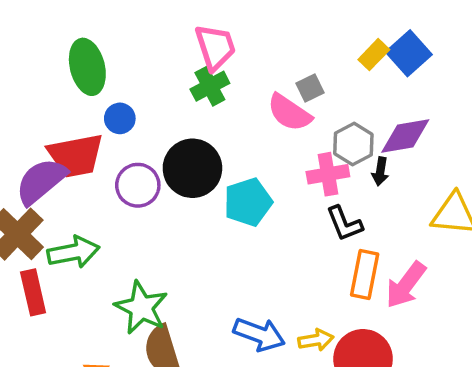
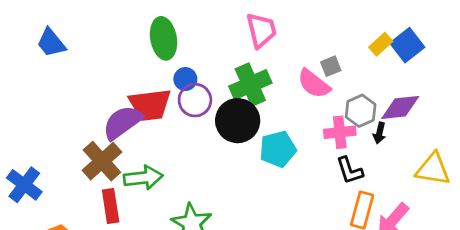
green cross: (210, 86) -> (250, 85), moved, size x1.4
purple circle: (138, 185) -> (195, 100), moved

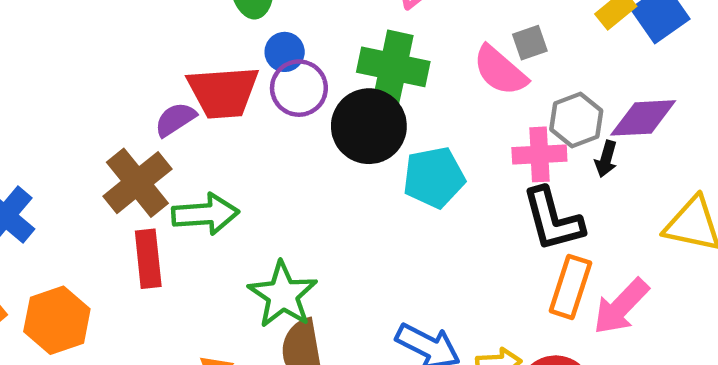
green cross: (250, 85) -> (393, 67), turned 33
purple semicircle: (122, 122) -> (175, 119), size x0.6
black L-shape: (350, 170) -> (553, 219), size x1.4

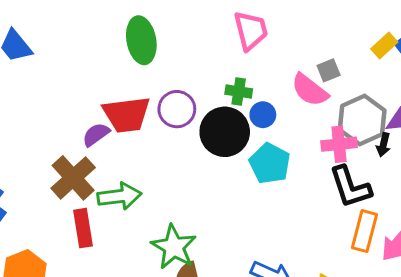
blue circle: (285, 52) -> (263, 115), moved
green cross: (393, 67) -> (239, 92), size x0.6
gray hexagon: (576, 120) -> (362, 120), size x1.4
cyan pentagon: (434, 177) -> (270, 163), turned -30

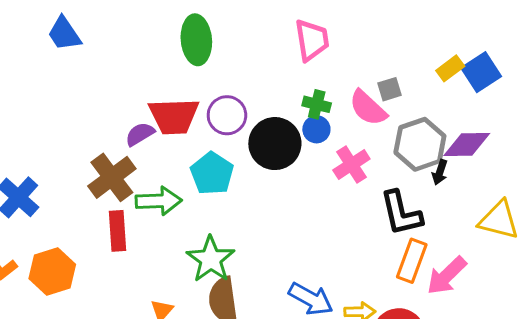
green cross: (239, 92) -> (317, 104), moved
pink cross: (339, 144) -> (351, 164), moved, turned -32
cyan pentagon: (270, 163) -> (212, 173), moved

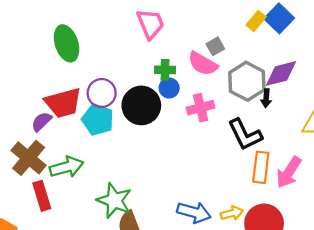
pink cross: (351, 164) -> (201, 108), turned 32
cyan pentagon: (212, 173) -> (98, 120), moved

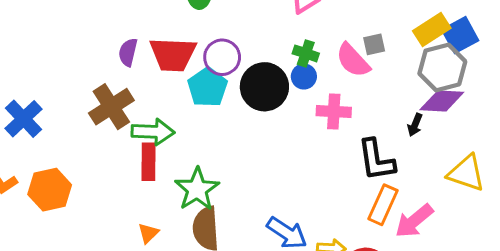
yellow rectangle: (256, 21) -> (432, 30), size x1.4
gray hexagon: (247, 81) -> (442, 68), moved
purple semicircle: (41, 122) -> (128, 52), moved, turned -50
red rectangle: (42, 196) -> (149, 162), moved

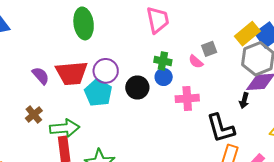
purple semicircle: (128, 52) -> (41, 76), turned 132
pink semicircle: (353, 60) -> (196, 62), size x0.6
black circle: (264, 87) -> (137, 87), size x0.7
brown cross: (111, 107) -> (34, 115), size x0.6

